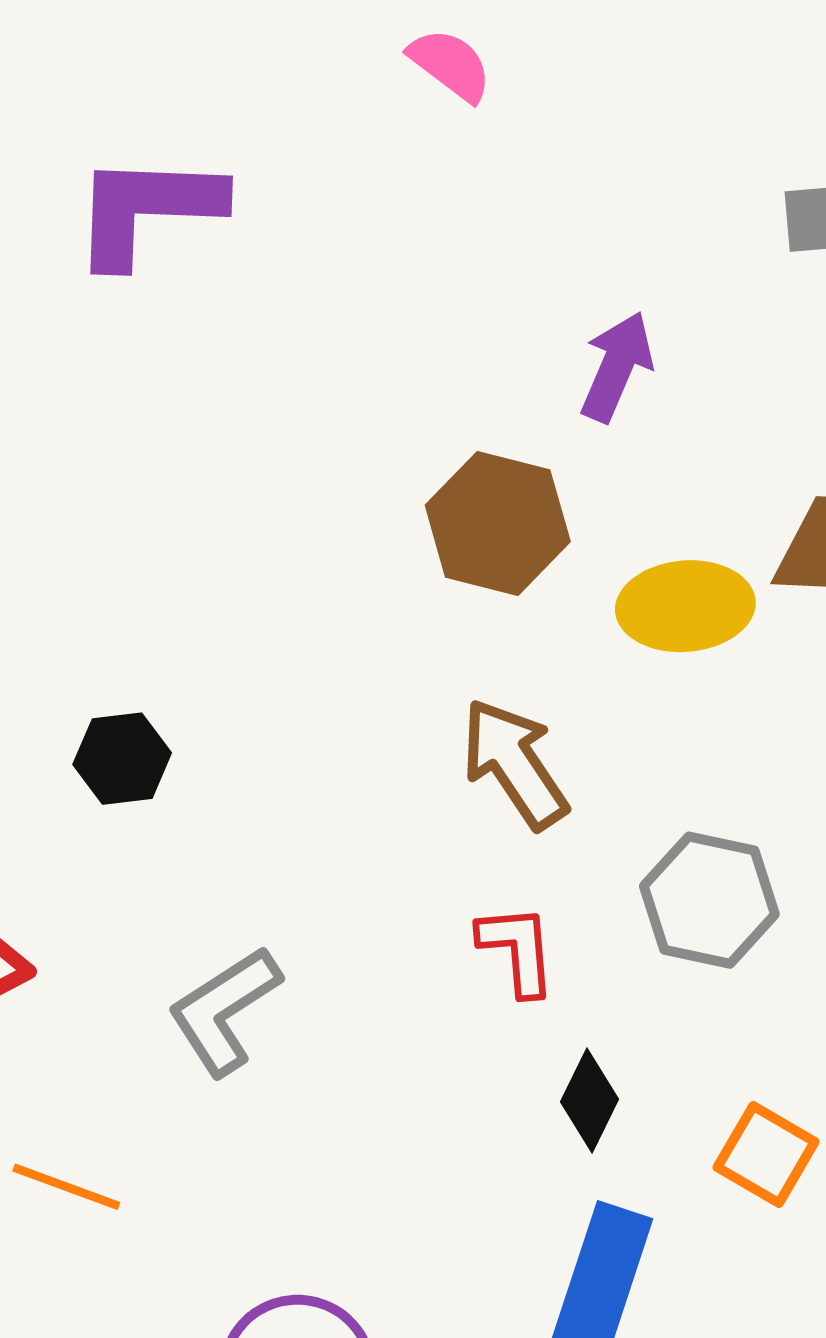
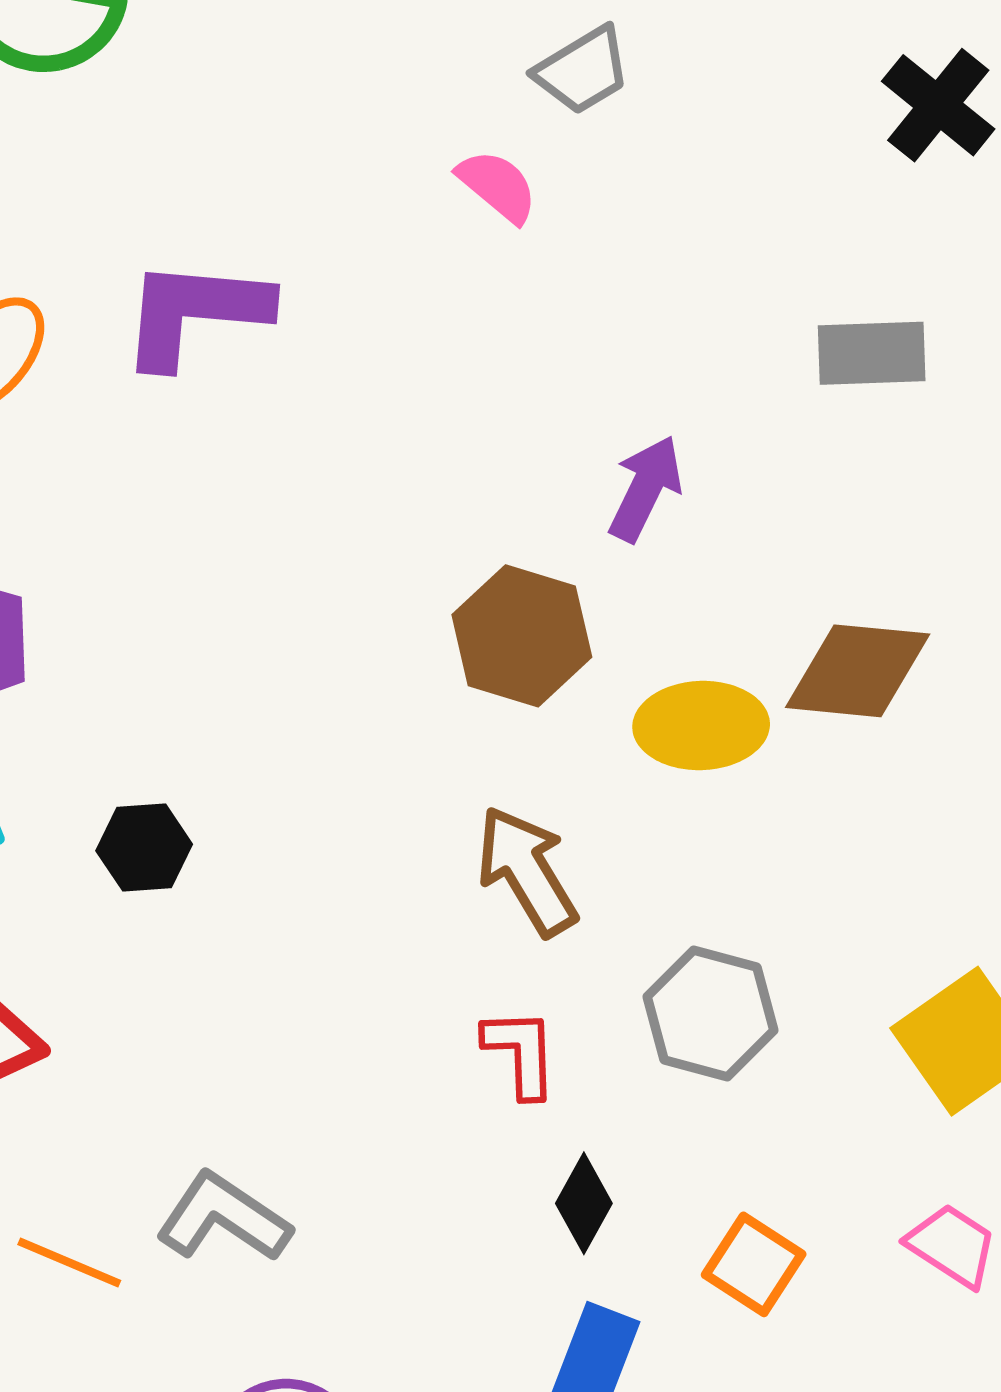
gray L-shape: (224, 1011) -> (223, 1217), moved, turned 64

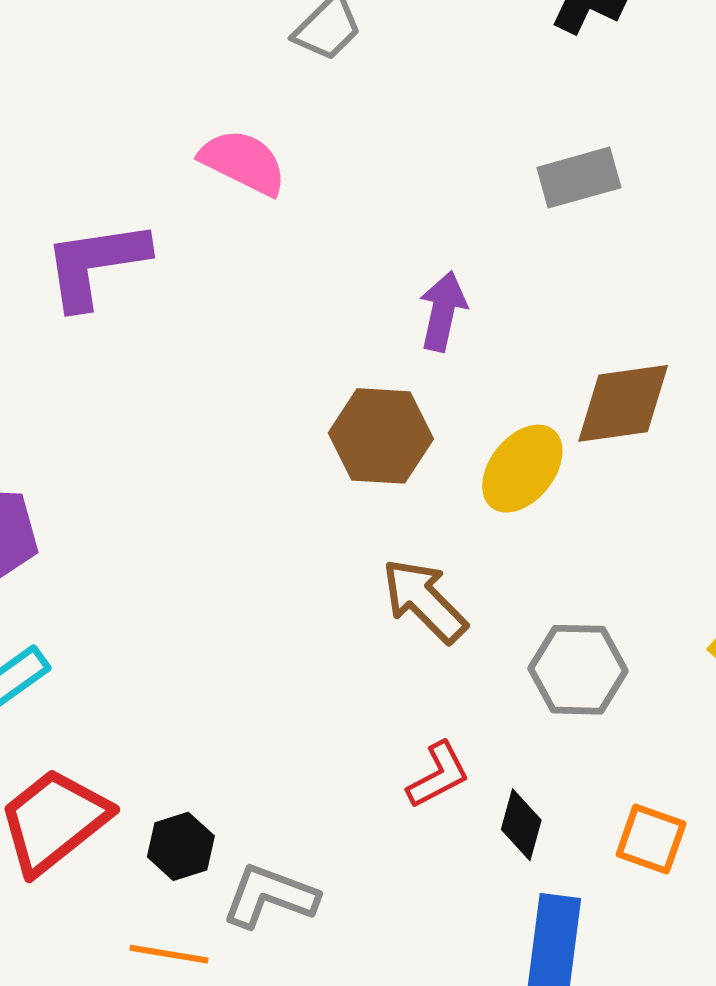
pink semicircle: (497, 186) -> (243, 162), moved, size x1.4
yellow ellipse: (701, 726) -> (522, 469), turned -36
black hexagon: (144, 847) -> (181, 846), moved
red L-shape: (521, 1053) -> (438, 775), moved, turned 78

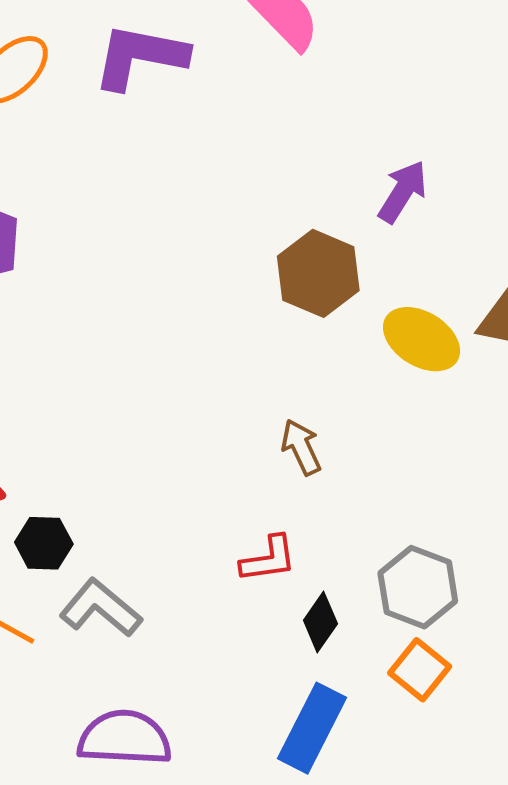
yellow ellipse: (522, 469) -> (422, 339), turned 64
brown arrow: (424, 601) -> (301, 447), moved, size x0.7
gray hexagon: (578, 670) -> (418, 587), moved

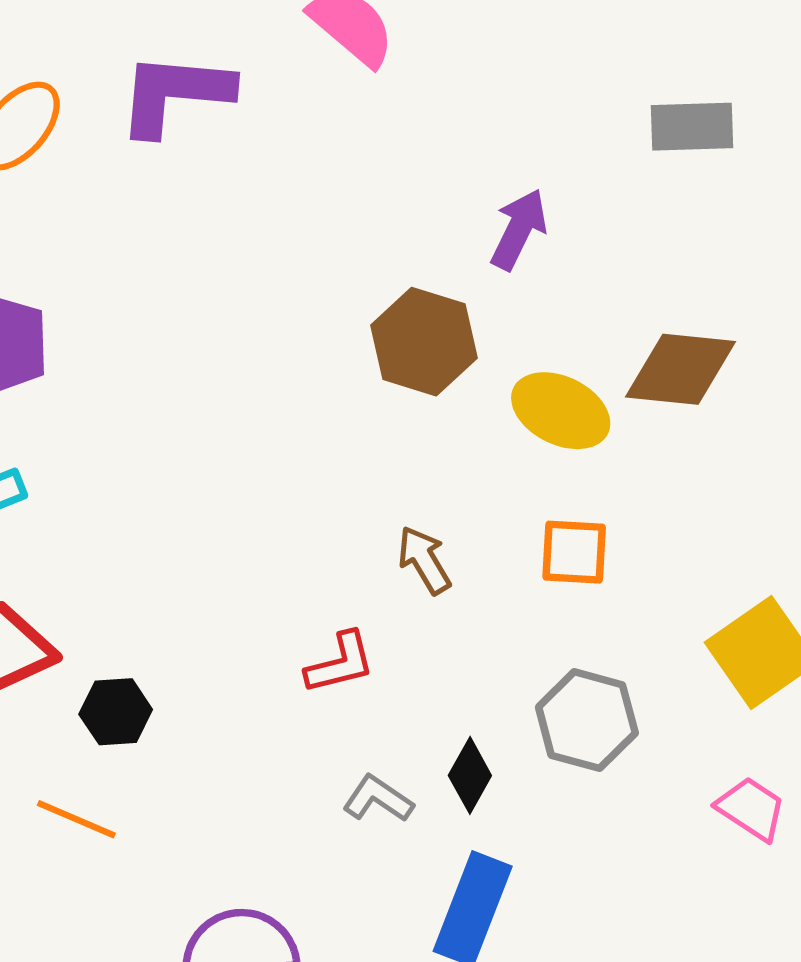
red L-shape: (268, 559) -> (340, 663), moved
gray L-shape: (101, 608) -> (378, 799), moved, size x0.7
orange square: (420, 670) -> (574, 552), moved, turned -30

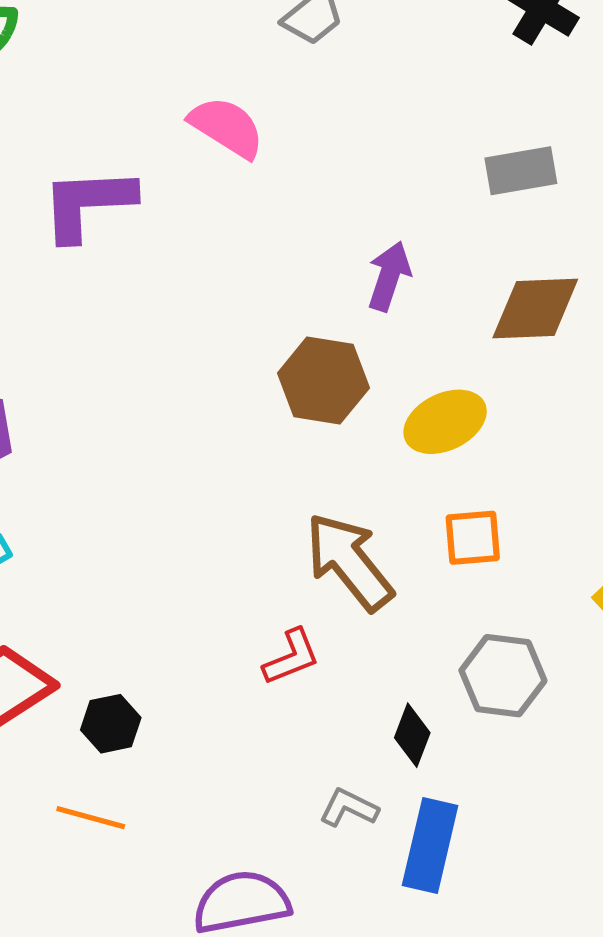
brown diamond: (680, 369) -> (535, 309), moved
yellow ellipse: (561, 411) -> (445, 422), turned -44
brown arrow: (424, 560) -> (349, 562), size x1.8
gray L-shape: (378, 799) -> (349, 808), moved

